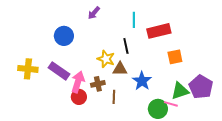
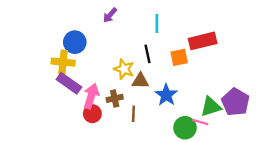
red rectangle: (159, 31) -> (203, 41), moved
orange square: (175, 57) -> (179, 57), moved
yellow cross: (28, 69) -> (63, 62), moved

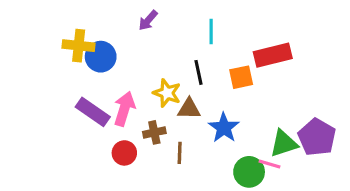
yellow cross: (63, 62) -> (79, 46), moved
pink arrow: (91, 96) -> (124, 109), moved

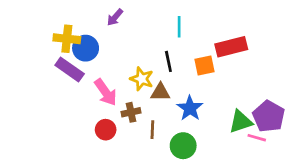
purple arrow: (148, 20) -> (115, 17), moved
pink arrow: (124, 109) -> (106, 92), turned 128
purple rectangle: (93, 112) -> (70, 70), moved
pink line: (270, 164) -> (257, 138), moved
green circle: (249, 172) -> (183, 146), moved

